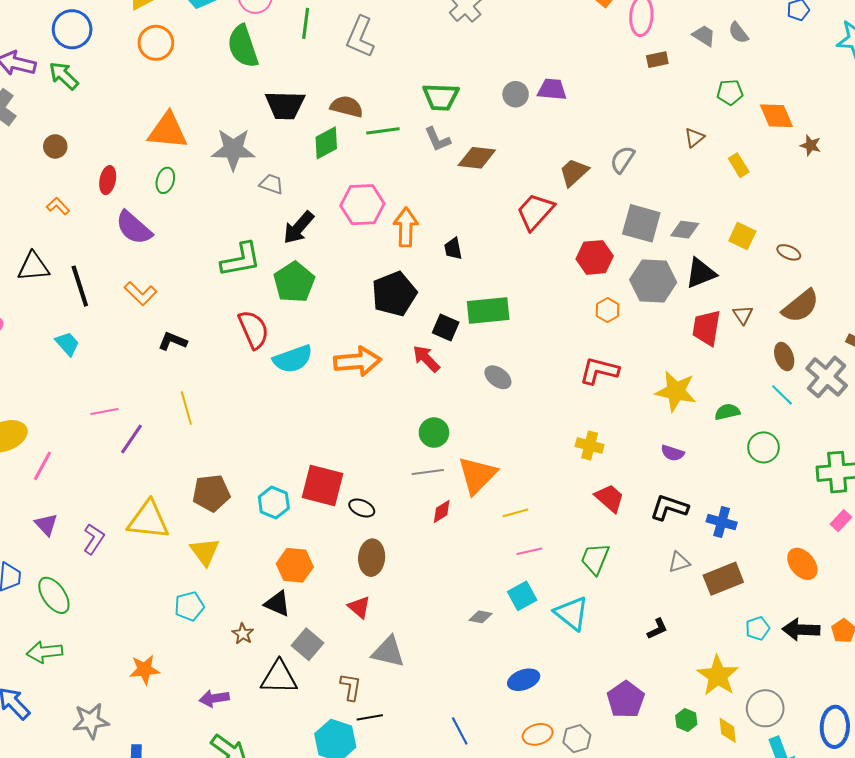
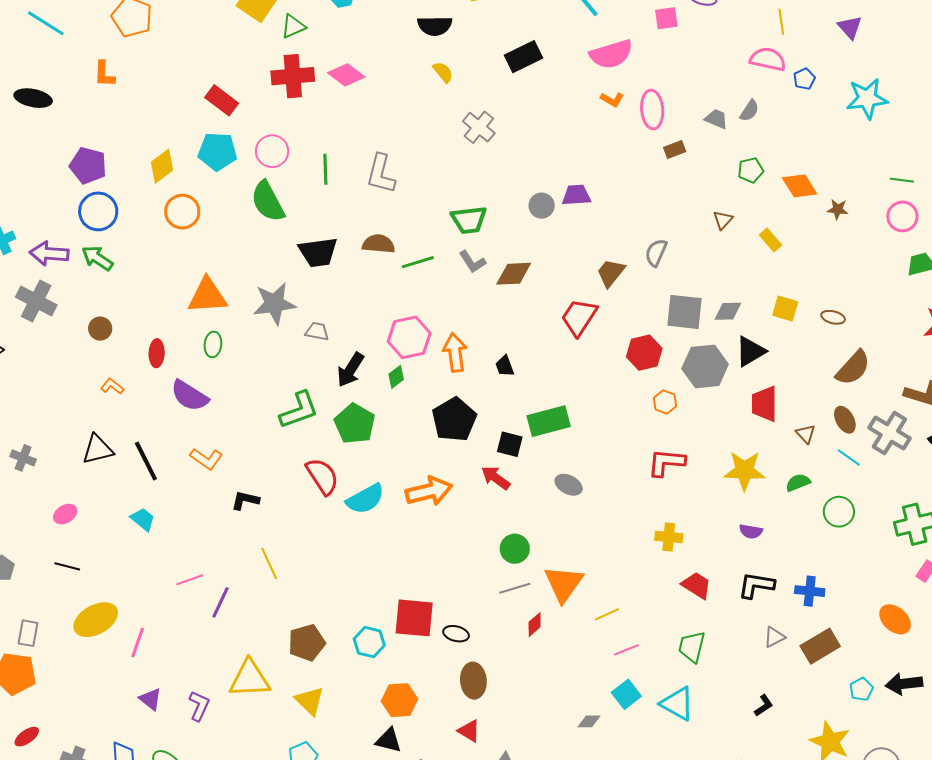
gray semicircle: (738, 33) -> (749, 111), turned -100
green diamond: (326, 143) -> (396, 377), moved, size x0.7
brown triangle: (743, 315) -> (806, 434), moved

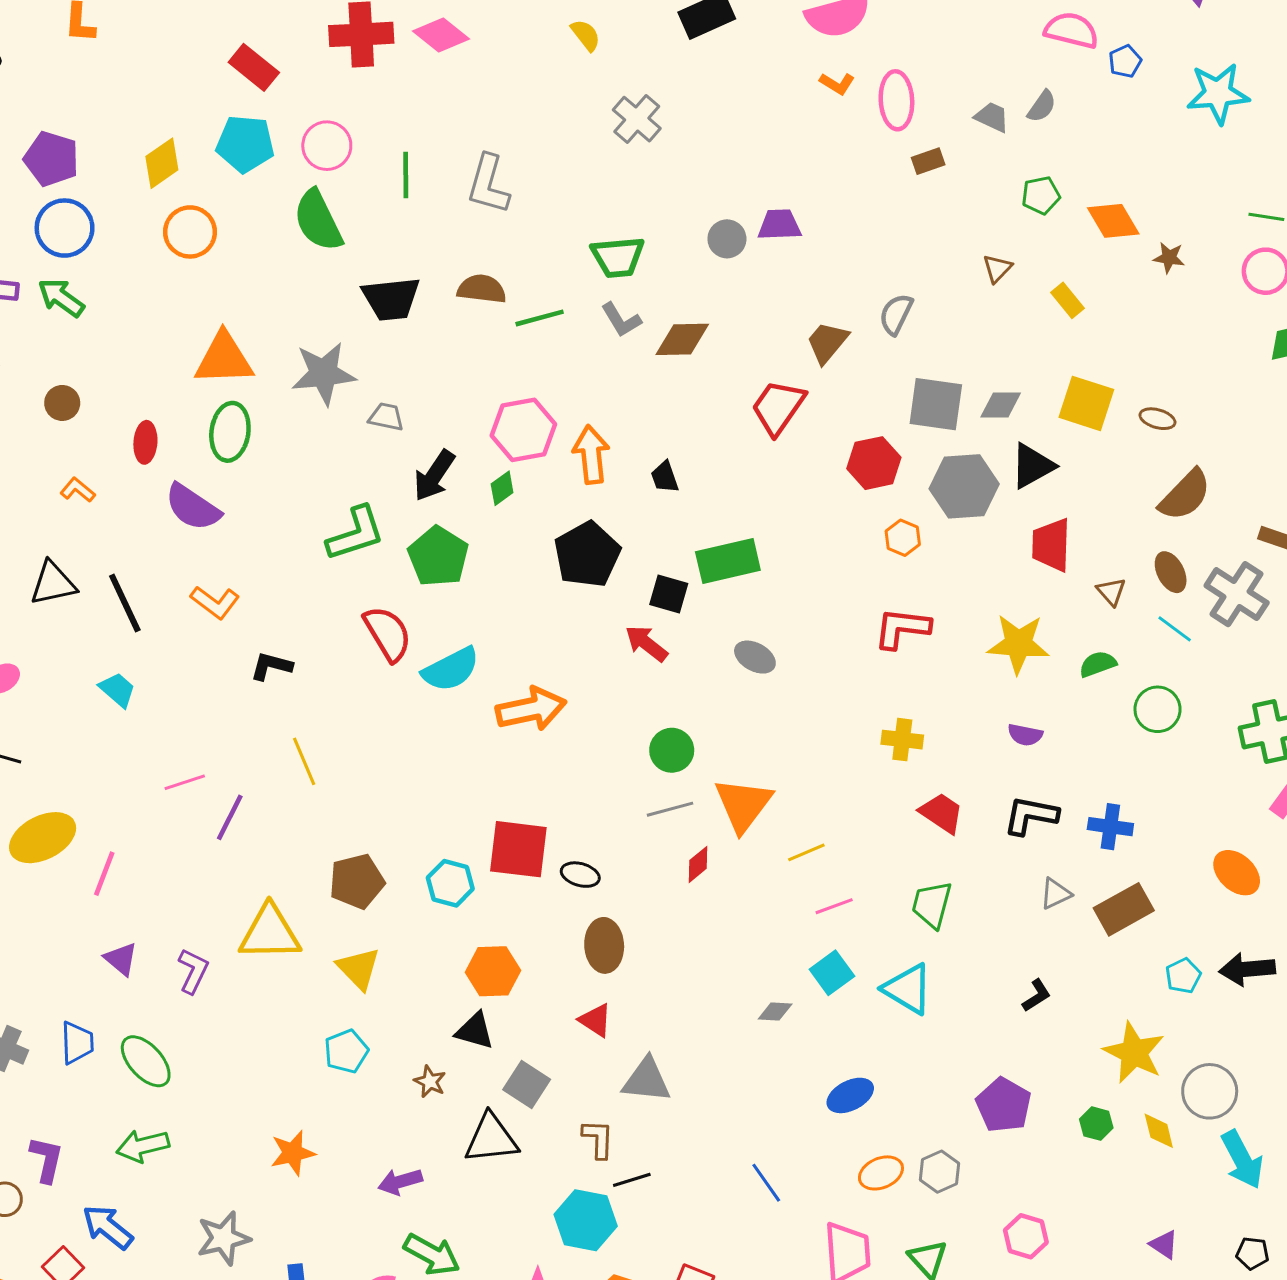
yellow square: (785, 309) -> (1086, 403), size x1.4
green ellipse: (213, 344) -> (230, 432), size x1.5
orange arrow: (429, 491) -> (531, 709), moved

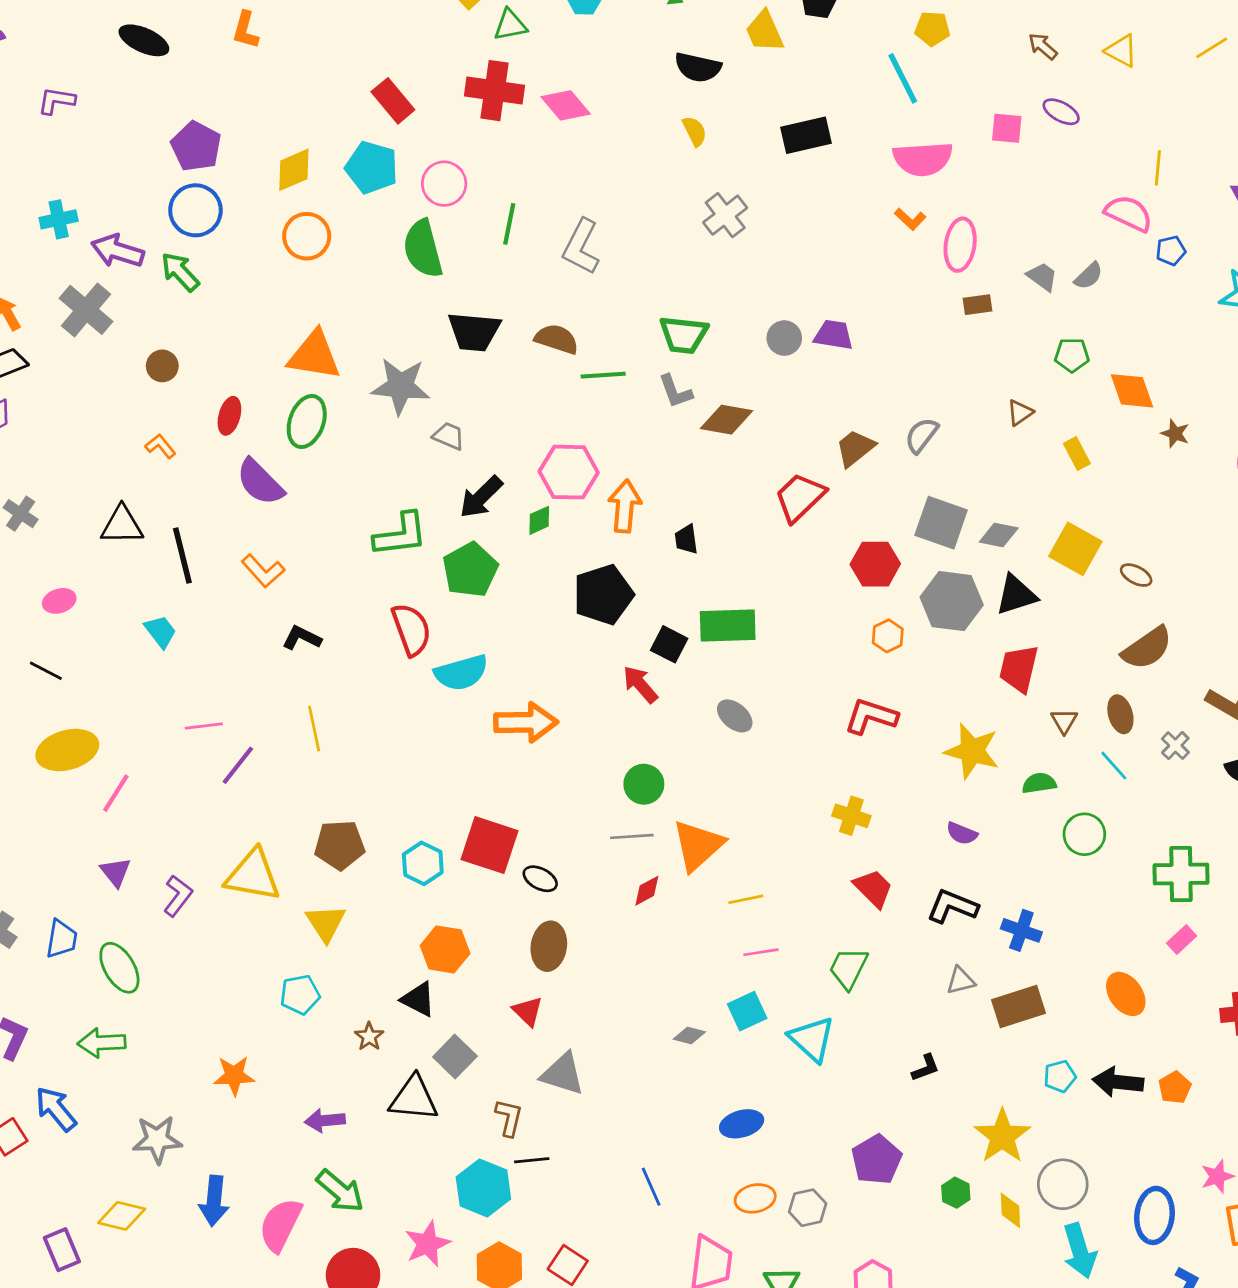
gray cross: (1237, 594) -> (1175, 746), size x0.5

